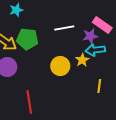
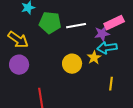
pink rectangle: (102, 25) -> (114, 23), turned -60
green pentagon: (27, 39) -> (50, 23), moved

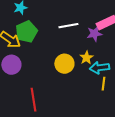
green pentagon: (50, 23) -> (26, 32), moved, turned -30
cyan arrow: (107, 48) -> (99, 68), moved

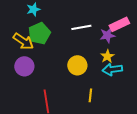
yellow star: (86, 58) -> (107, 56), moved
yellow line: (103, 84) -> (90, 95), moved

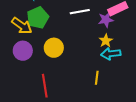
yellow circle: (77, 65) -> (54, 48), moved
yellow line: (90, 95) -> (97, 78), moved

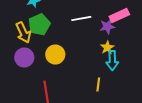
yellow arrow: (22, 26) -> (23, 32), turned 30
cyan arrow: (111, 54) -> (112, 60), turned -84

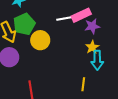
pink rectangle: (119, 16) -> (81, 15), moved
yellow circle: (55, 54) -> (40, 40), moved

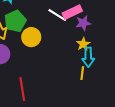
white line: (66, 18) -> (57, 15), turned 42
yellow line: (83, 84) -> (82, 73), moved

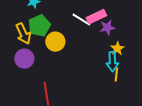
yellow star: (83, 44) -> (117, 49), moved
yellow line: (82, 73) -> (116, 75), moved

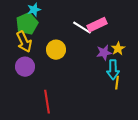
green pentagon: (39, 26) -> (27, 24), moved
purple star: (107, 28) -> (104, 53), moved
yellow star: (117, 49) -> (118, 49), moved

